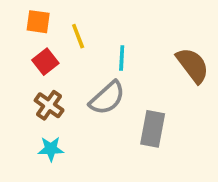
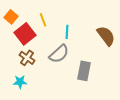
orange square: (38, 22) -> (11, 17), moved, turned 32
red square: (45, 62) -> (25, 34), size x1.5
cyan star: (51, 149) -> (20, 82), moved

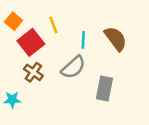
brown semicircle: (106, 36) -> (116, 39), moved
cyan star: (20, 82) -> (12, 100), moved

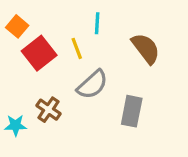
yellow line: (53, 25) -> (77, 48), moved
cyan line: (83, 40) -> (97, 23), moved
brown cross: (33, 72) -> (48, 110), moved

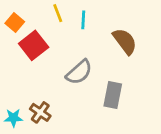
yellow line: (77, 48) -> (58, 13), moved
brown cross: (48, 110) -> (40, 112), moved
cyan star: (16, 125) -> (13, 118), moved

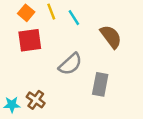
cyan line: (83, 20) -> (74, 18), turned -35
orange square: (15, 22) -> (26, 13), moved
red square: (34, 45) -> (30, 40), turned 30

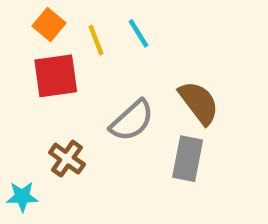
yellow line: (51, 12) -> (96, 40), moved
brown semicircle: (111, 37) -> (199, 103), moved
brown cross: (36, 100) -> (67, 159), moved

